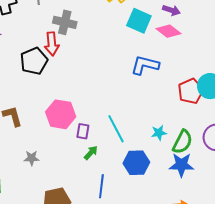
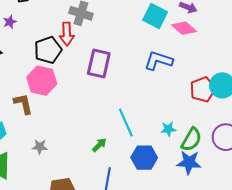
pink hexagon: (61, 114) -> (42, 81), moved
purple rectangle: (83, 131) -> (99, 63), moved, size x1.8

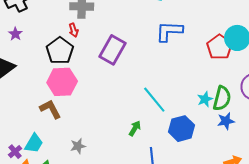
red arrow: (67, 34) -> (74, 30), size x0.6
purple rectangle: (99, 63) -> (112, 50), turned 32
cyan star: (168, 129) -> (205, 99), moved
blue star: (189, 162) -> (226, 121), size x0.7

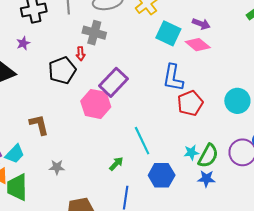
blue L-shape: (169, 31) -> (173, 78), turned -96
red pentagon: (219, 47) -> (190, 103), moved
pink hexagon: (62, 82) -> (96, 104), moved

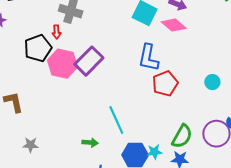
cyan circle: (237, 101) -> (212, 82), size x0.6
pink hexagon: (96, 104) -> (62, 64), moved
cyan star: (191, 152) -> (154, 152), moved
green arrow: (116, 164) -> (90, 143), turned 49

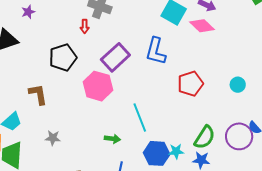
black pentagon: (38, 48) -> (63, 58), moved
blue L-shape: (148, 58) -> (156, 51), moved
pink hexagon: (62, 64) -> (98, 86), moved

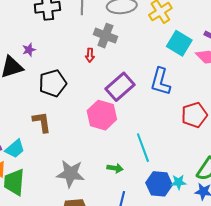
purple star: (28, 12) -> (29, 50), moved
black pentagon: (63, 58) -> (53, 83), moved
gray star: (53, 138) -> (70, 174), moved, size x1.8

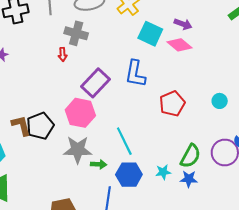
black pentagon: (53, 83) -> (40, 126), moved
gray star: (70, 174) -> (78, 150), moved
blue hexagon: (159, 184) -> (129, 175), moved

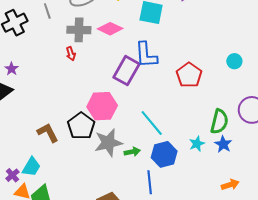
pink diamond: (180, 45) -> (110, 29), moved
purple rectangle: (96, 83) -> (126, 71), moved
black pentagon: (40, 126) -> (81, 126), moved
blue star: (189, 179) -> (223, 144), turned -30

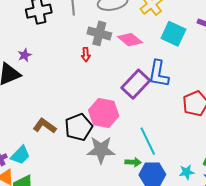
brown L-shape: (48, 133) -> (45, 126), turned -40
green arrow: (132, 152) -> (133, 162), moved

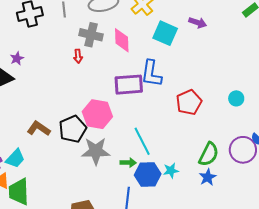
pink diamond: (130, 40) -> (122, 40), turned 50
purple rectangle: (136, 84) -> (129, 85), turned 44
cyan star: (187, 172) -> (171, 171), moved

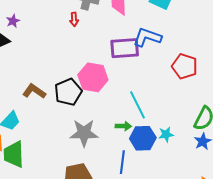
blue L-shape: (151, 74) -> (147, 37), turned 100
red pentagon: (189, 102) -> (185, 66), turned -30
gray star: (96, 151) -> (84, 133), moved

